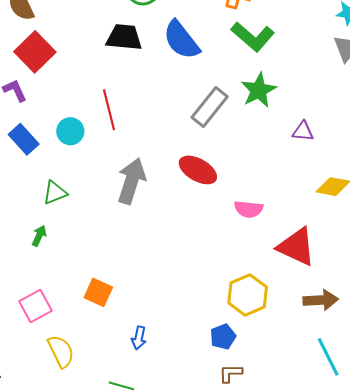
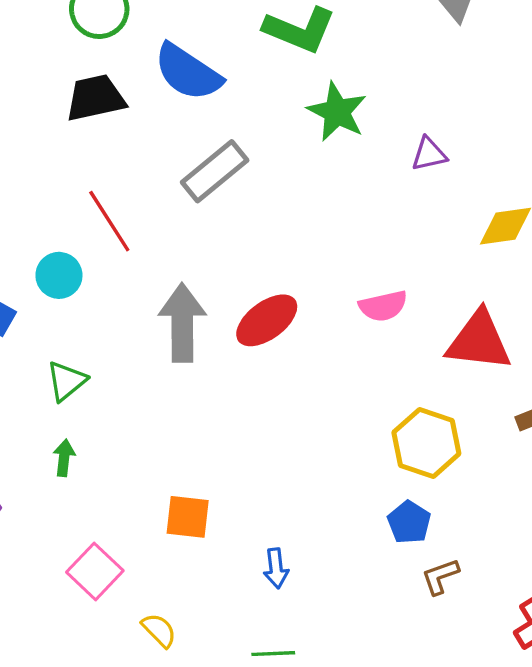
gray rectangle: (210, 107) -> (215, 171), moved, turned 30
red ellipse: (198, 170) -> (267, 320), moved, turned -48
yellow semicircle: (61, 351) -> (159, 630), size x0.7

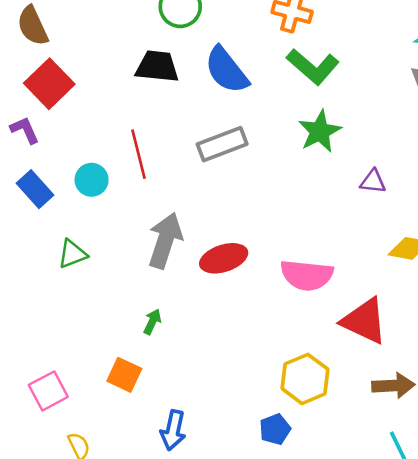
pink semicircle: (383, 306) -> (307, 275), size x1.5
green arrow: (64, 458) -> (152, 322), moved
blue arrow: (276, 568) -> (173, 430), size x1.4

